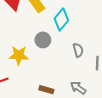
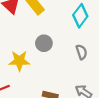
cyan diamond: (61, 19) -> (80, 16), moved

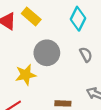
gray circle: (44, 43) -> (47, 53), size x1.5

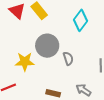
gray semicircle: (86, 55) -> (68, 58), moved

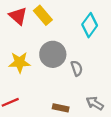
yellow star: (25, 62) -> (20, 62), moved

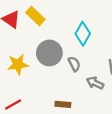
cyan diamond: (90, 25) -> (83, 34), moved
gray arrow: (95, 103) -> (95, 83), moved

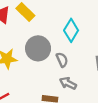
gray arrow: (95, 83) -> (68, 83), moved

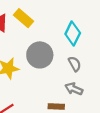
gray semicircle: (62, 60) -> (75, 64), moved

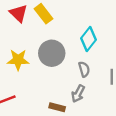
gray arrow: (74, 89) -> (78, 94), turned -96

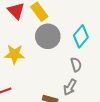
gray circle: (52, 53) -> (48, 36), moved

